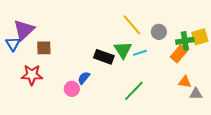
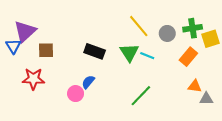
green cross: (185, 41) -> (193, 28), moved
cyan line: (140, 53) -> (147, 56), turned 40
black rectangle: (104, 57) -> (95, 51), moved

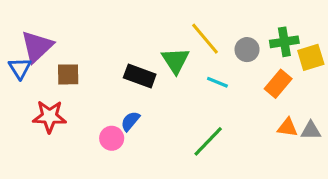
green triangle: (129, 52) -> (175, 60), moved
gray triangle: (206, 99) -> (311, 130), moved

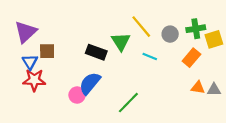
blue triangle: (20, 68) -> (30, 62), moved
blue semicircle: (130, 121) -> (90, 83), size x1.6
green line: (208, 141) -> (128, 103), moved

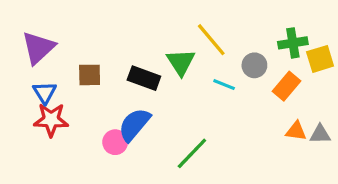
gray circle: (170, 34) -> (254, 65), moved
brown square: (47, 51) -> (90, 75), moved

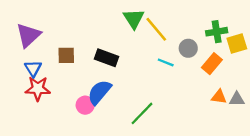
green triangle: (181, 62) -> (134, 19), moved

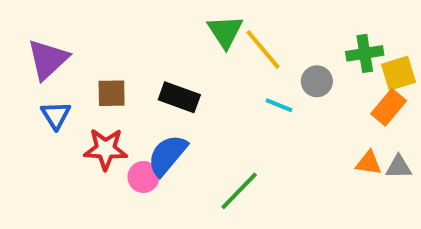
orange rectangle: (212, 64) -> (389, 107), moved
red star: (38, 89) -> (106, 149), moved

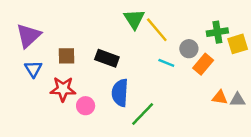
orange rectangle: (389, 107) -> (203, 64), moved
blue semicircle: (167, 155) -> (120, 93), moved, turned -36

